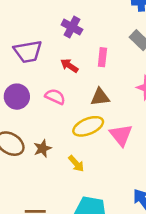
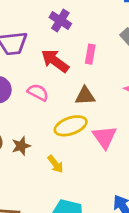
red arrow: (69, 66) -> (55, 61), size x1.5

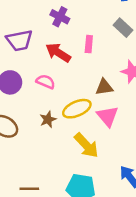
brown triangle: (85, 96) -> (104, 87), moved
brown star: (21, 146) -> (48, 119), moved
yellow arrow: (55, 164) -> (86, 145), moved, size x1.6

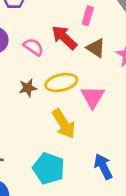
red arrow: (58, 53) -> (64, 37), moved
brown triangle: (104, 87) -> (96, 48), moved, turned 30

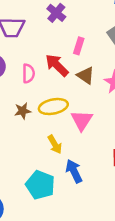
pink semicircle: (33, 47) -> (28, 73), turned 54
yellow arrow: (64, 124) -> (55, 144), size x0.7
blue arrow: (103, 166) -> (74, 171), moved

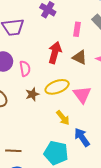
pink rectangle: (79, 46) -> (77, 29), moved
red arrow: (57, 65) -> (55, 53), turned 70
pink semicircle: (28, 73) -> (25, 69), moved

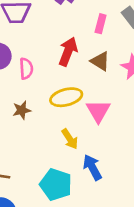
brown star: (32, 94) -> (22, 110), moved

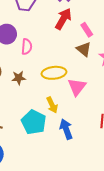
pink rectangle: (101, 24) -> (87, 30), moved, turned -56
red arrow: (68, 52) -> (63, 19), moved
cyan pentagon: (56, 184) -> (34, 122), moved

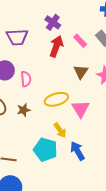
pink rectangle: (87, 30) -> (80, 41), moved
brown triangle: (84, 49) -> (81, 72), turned 35

